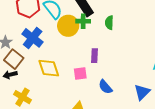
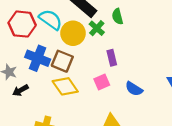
green cross: (83, 21) -> (97, 28), moved, turned -32
brown square: (14, 59) -> (62, 61), moved
black arrow: (10, 75) -> (20, 90), moved

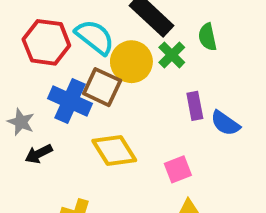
brown square: (62, 61) -> (102, 87), moved
pink square: (102, 82) -> (178, 169), moved
blue semicircle: (134, 89) -> (225, 123), moved

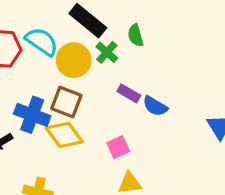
brown square: (102, 87) -> (66, 102), moved
blue cross: (70, 101) -> (32, 115), moved
purple rectangle: (195, 106) -> (129, 93), turned -45

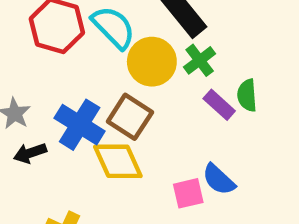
green semicircle: (136, 35) -> (247, 95), moved
purple rectangle: (129, 93) -> (219, 105), moved
blue semicircle: (155, 106) -> (219, 180), moved

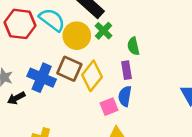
purple rectangle: (219, 105) -> (126, 70), moved, turned 48
yellow diamond: (118, 161) -> (92, 76), moved, turned 72
blue semicircle: (219, 180) -> (125, 96), turned 66

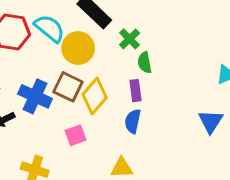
green cross: (104, 31) -> (130, 39), moved
pink square: (109, 107) -> (75, 135), moved

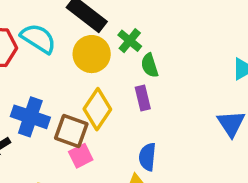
yellow circle: (78, 48) -> (92, 54), moved
brown square: (68, 87) -> (71, 131), moved
blue semicircle: (133, 121) -> (147, 157), moved

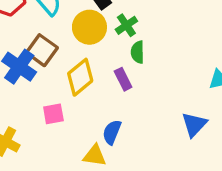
purple rectangle: (143, 98) -> (123, 79), turned -30
brown square: (71, 131) -> (42, 50), moved

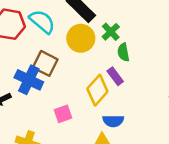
yellow diamond: (80, 77) -> (97, 90), moved
blue semicircle: (112, 132) -> (113, 121), turned -102

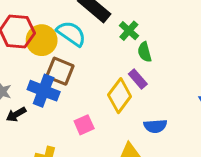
cyan semicircle: (42, 22) -> (71, 34), moved
yellow circle: (81, 38) -> (42, 40), moved
blue semicircle: (113, 121) -> (155, 126), moved

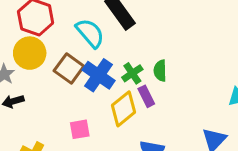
green cross: (129, 31) -> (132, 73), moved
yellow circle: (42, 40) -> (30, 53), moved
blue cross: (44, 91) -> (99, 75), moved

